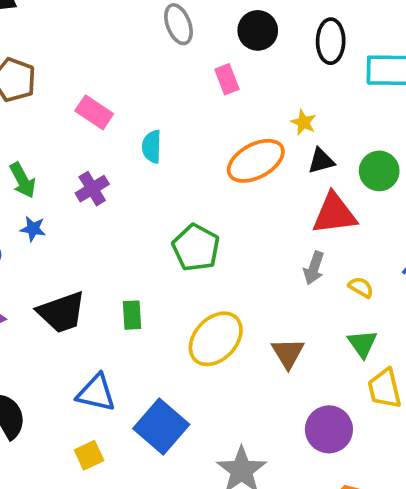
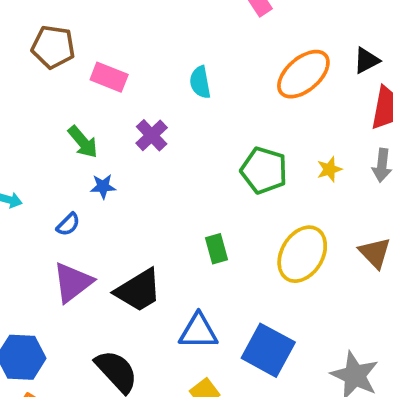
pink rectangle: (94, 112) -> (109, 77), moved
yellow star: (303, 122) -> (329, 169), moved, turned -30
black trapezoid: (62, 312) -> (138, 290), moved

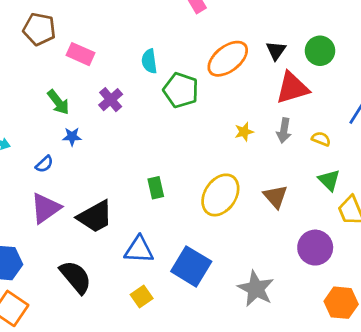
black triangle: (366, 60) -> (276, 51), turned -30
green pentagon: (264, 170) -> (181, 90), moved

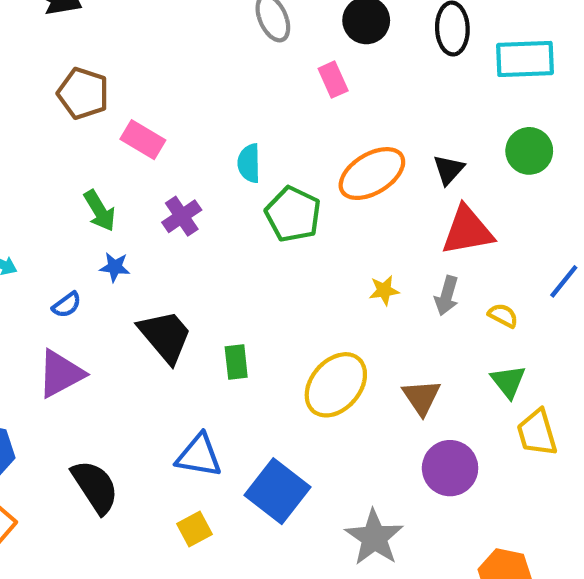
green circle: (320, 51) -> (529, 151), moved
black trapezoid: (95, 217) -> (165, 336), moved, turned -108
purple circle: (315, 248) -> (450, 468), moved

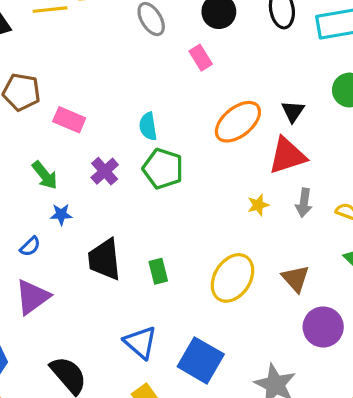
green pentagon: (293, 214) -> (163, 169), moved
red triangle: (467, 231) -> (287, 156), moved
black trapezoid: (165, 336) -> (104, 259), turned -138
blue triangle: (199, 456) -> (140, 342), turned 39

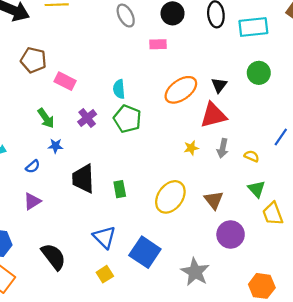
pink rectangle: (201, 58) -> (158, 44), turned -63
purple triangle: (33, 297) -> (32, 201), size x0.7

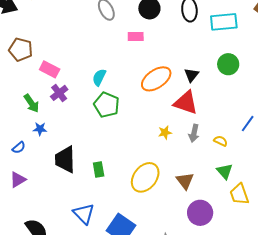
cyan semicircle: (119, 89) -> (99, 77), turned 30
red triangle: (213, 115) -> (186, 103), turned 32
purple cross: (87, 118) -> (59, 93), moved

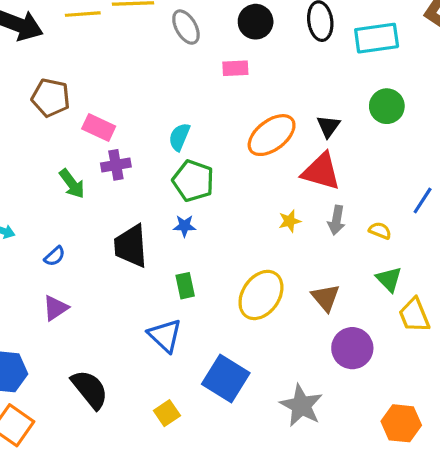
purple cross: (59, 93) -> (116, 165), turned 30
blue star: (40, 129) -> (184, 226), moved
black trapezoid: (65, 159) -> (131, 246), moved
blue triangle: (84, 214) -> (165, 336), moved

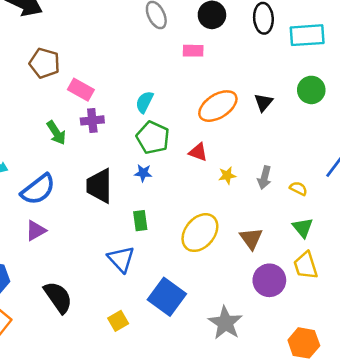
red triangle: (321, 171) -> (198, 152), moved, size x0.6
blue semicircle: (55, 256) -> (38, 189), size x2.0
yellow trapezoid: (414, 315) -> (306, 265), moved

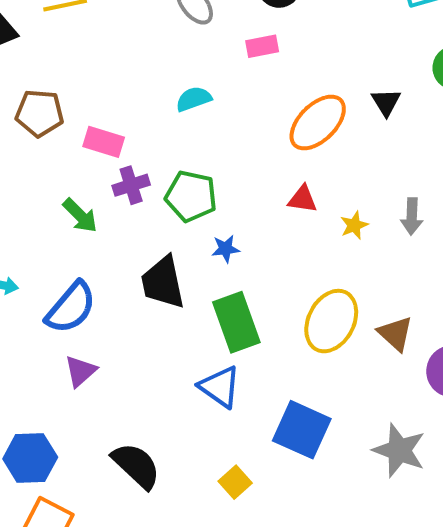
cyan semicircle: (144, 102) -> (194, 99), moved, turned 55
green pentagon: (153, 138) -> (191, 196), moved
green rectangle: (140, 221) -> (236, 322), size x1.8
brown triangle: (251, 238) -> (395, 334), moved

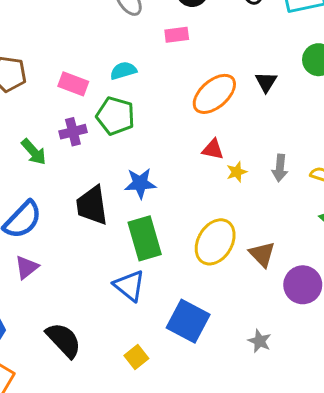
pink rectangle: (104, 142) -> (73, 84), moved
green pentagon: (191, 196) -> (115, 116), moved
red triangle: (303, 199) -> (213, 149), moved
blue star: (226, 249) -> (140, 183), size x1.5
gray star: (399, 450) -> (260, 341), size x0.6

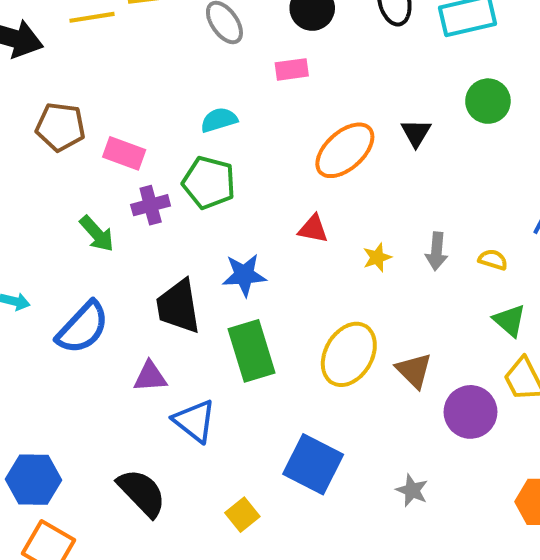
pink rectangle: (73, 84) -> (124, 153), moved
red triangle: (213, 149) -> (313, 229), moved
purple triangle: (27, 267) -> (150, 377), moved, turned 35
blue triangle: (129, 286) -> (195, 421), moved

